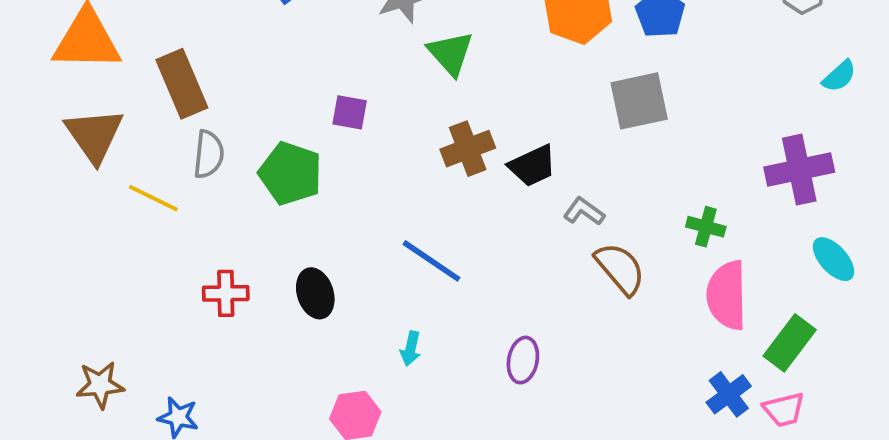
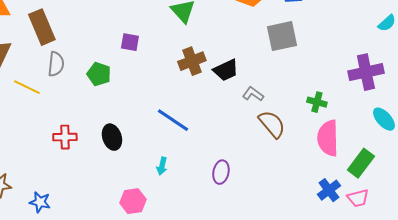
green pentagon: (291, 173) -> (99, 74), size x0.7

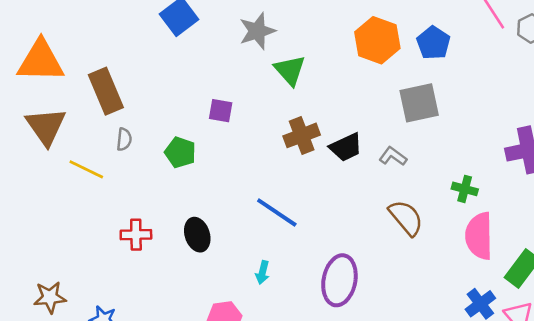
gray semicircle: (56, 64) -> (124, 139), size x0.7
gray L-shape: (253, 94) -> (393, 156), moved
purple ellipse: (221, 172) -> (339, 280), size x1.6

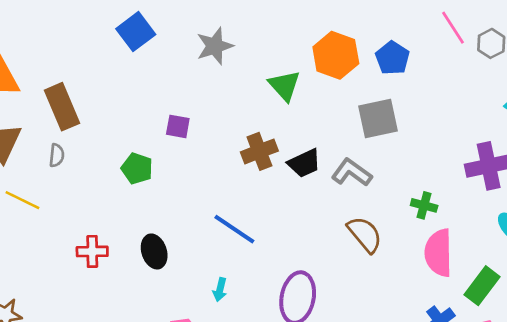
green triangle: (290, 70) -> (284, 86), moved
gray semicircle: (124, 139) -> (57, 155), moved
gray L-shape: (393, 156) -> (352, 172), size x1.4
yellow line: (86, 169) -> (22, 200), moved

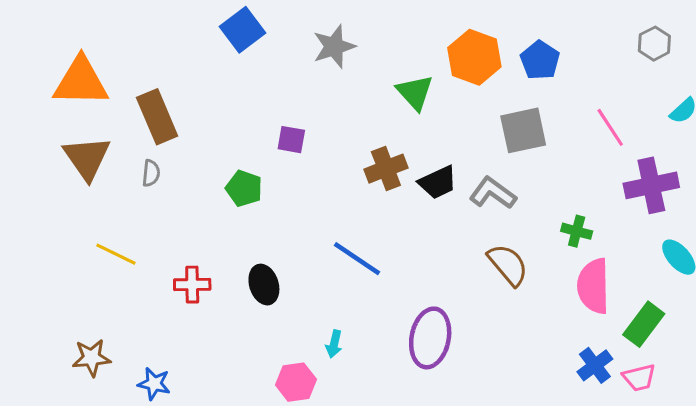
pink line: (453, 28) -> (610, 127), moved
yellow line: (22, 200) -> (116, 254), moved
cyan arrow: (220, 290) -> (334, 344), moved

